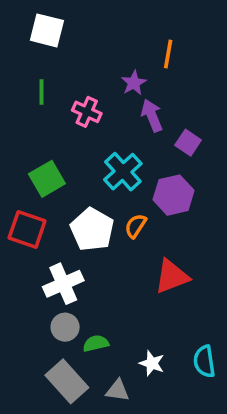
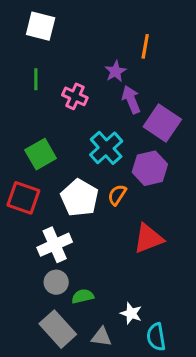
purple square: (188, 143) -> (162, 123), size x1.6
cyan semicircle: (204, 361) -> (156, 337), moved

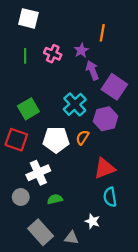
pink cross: (75, 96) -> (53, 54), moved
white pentagon: (80, 198) -> (56, 140), turned -30
gray circle: (56, 282) -> (21, 197), moved
green semicircle: (83, 296) -> (55, 199), moved
cyan semicircle: (156, 337) -> (110, 197), moved

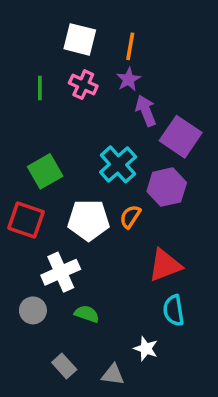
white square: (28, 18) -> (80, 39), moved
orange line: (102, 33) -> (130, 46), moved
green semicircle: (55, 199) -> (87, 314), turned 32
gray rectangle: (41, 232) -> (64, 366), size x0.6

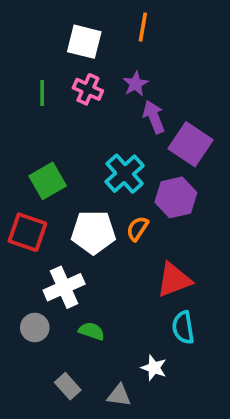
orange line: (130, 46) -> (143, 27), moved

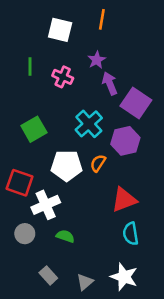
pink cross: (88, 89) -> (63, 77), moved
red square: (27, 232) -> (20, 183), moved
white star: (154, 368) -> (124, 277), moved, size x1.5
gray triangle: (119, 395) -> (85, 282), turned -48

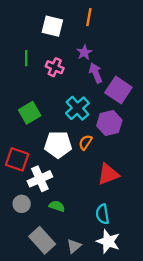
cyan semicircle: (131, 234) -> (102, 214), moved
gray rectangle: (48, 275) -> (42, 240), size x1.6

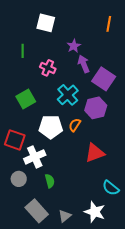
orange line: (89, 17) -> (109, 24), moved
pink cross: (55, 67) -> (48, 68), moved
green semicircle: (57, 206) -> (50, 181), turned 56
cyan semicircle: (102, 214) -> (111, 188), moved, turned -42

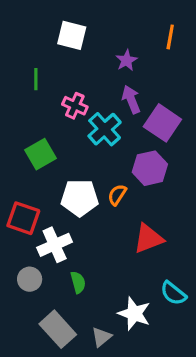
purple star: (74, 46) -> (126, 60), moved
cyan cross: (68, 95) -> (105, 129), moved
white star: (95, 212) -> (134, 314), moved

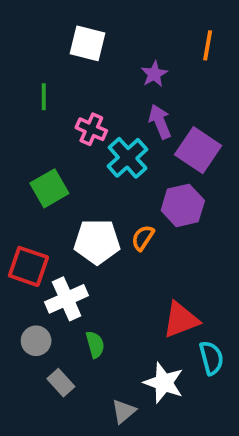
red triangle: (148, 239) -> (181, 320), moved
cyan semicircle: (173, 293) -> (211, 358), turned -144
gray rectangle: (58, 329) -> (61, 383), moved, size x0.6

